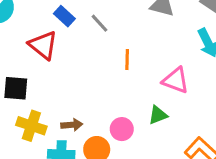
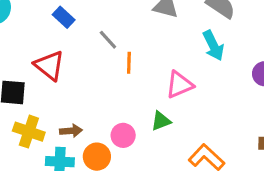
gray line: (100, 23) -> (108, 40), moved
red triangle: (43, 45) -> (49, 66), moved
pink triangle: (176, 80) -> (179, 85), turned -44

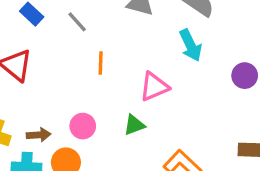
gray line: (108, 40) -> (77, 22), moved
pink circle: (123, 135) -> (83, 126), moved

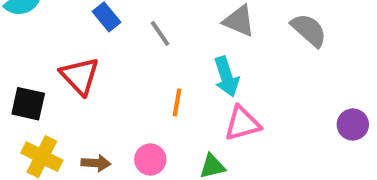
cyan arrow: (191, 45) -> (226, 77), moved
orange line: (101, 63) -> (177, 102), moved

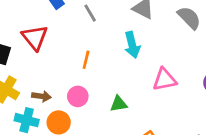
orange line: (177, 102) -> (86, 60), moved
pink triangle: (242, 124) -> (165, 80), moved

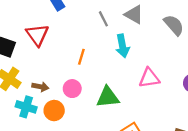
gray line: (90, 13) -> (103, 19), moved
green triangle: (119, 104) -> (108, 97), size x1.5

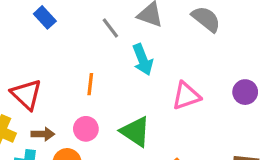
red triangle: (37, 35) -> (26, 94), moved
green triangle: (108, 97) -> (135, 132), turned 50

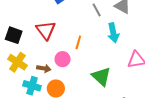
red triangle: (26, 94) -> (46, 30), moved
pink circle: (86, 129) -> (63, 59), moved

